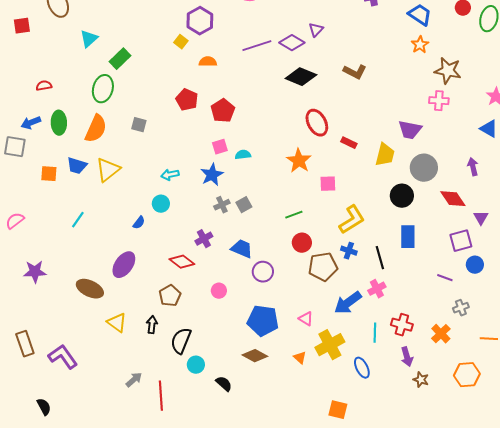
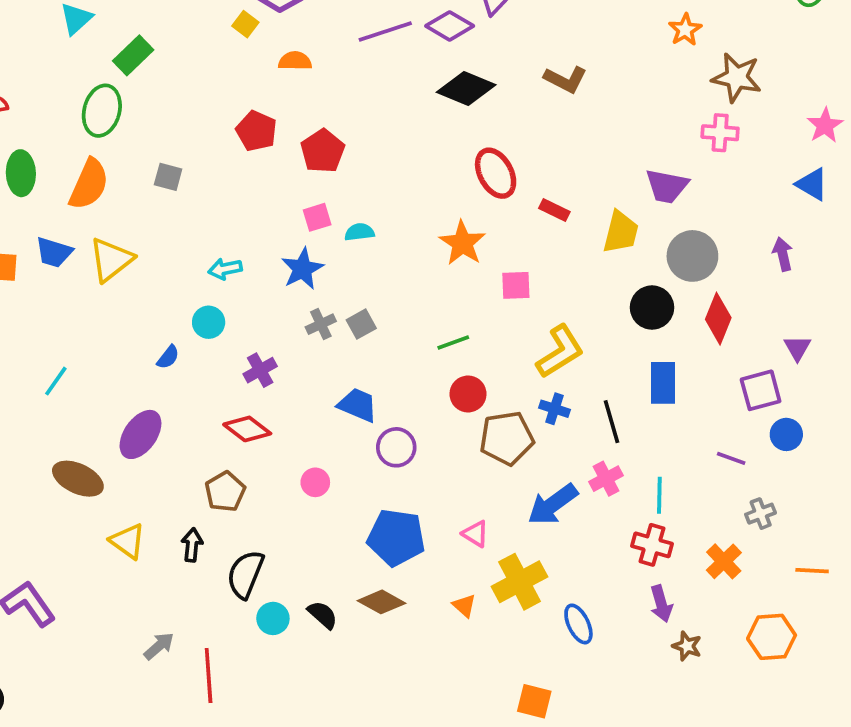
red diamond: (453, 199) -> (718, 319), moved, turned 56
cyan line: (78, 220) -> (56, 381), moved
purple cross: (204, 239) -> (260, 370), moved
cyan line: (375, 333) -> (659, 495), moved
black semicircle: (224, 384) -> (323, 615), moved

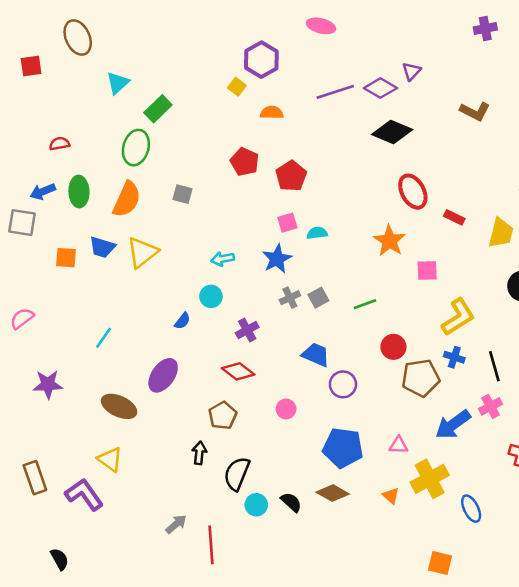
brown L-shape: (566, 79) -> (475, 111), moved
green line: (453, 342) -> (365, 304), moved
pink triangle: (475, 534) -> (399, 445), turned -30
yellow triangle: (128, 541) -> (110, 459), moved

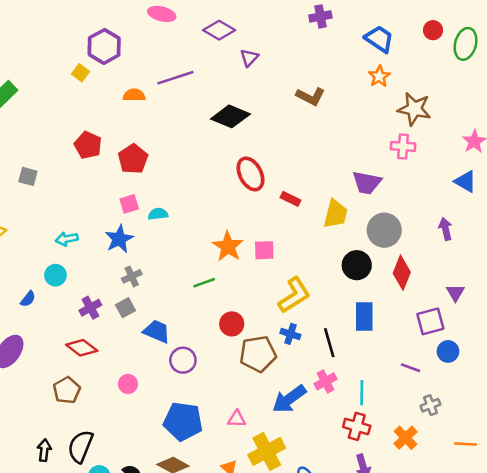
purple diamond: (380, 88) -> (219, 30), moved
orange semicircle: (272, 113) -> (134, 95), moved
orange star: (390, 241) -> (228, 246), moved
gray square: (318, 298) -> (125, 308), moved
black arrow: (199, 453) -> (44, 450), moved

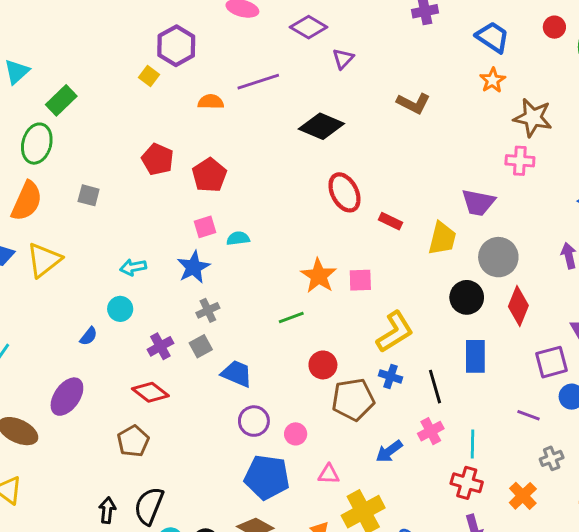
purple circle: (183, 360) -> (254, 421), moved
pink circle: (128, 384) -> (296, 434), moved
blue arrow: (289, 399) -> (389, 451), size x0.7

